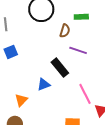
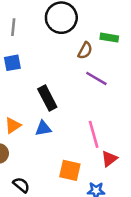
black rectangle: (60, 68) -> (47, 98), moved
blue triangle: (44, 84) -> (43, 128), moved

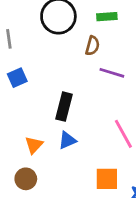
green rectangle: (109, 38) -> (107, 17), moved
black rectangle: (47, 98) -> (64, 107), turned 55

